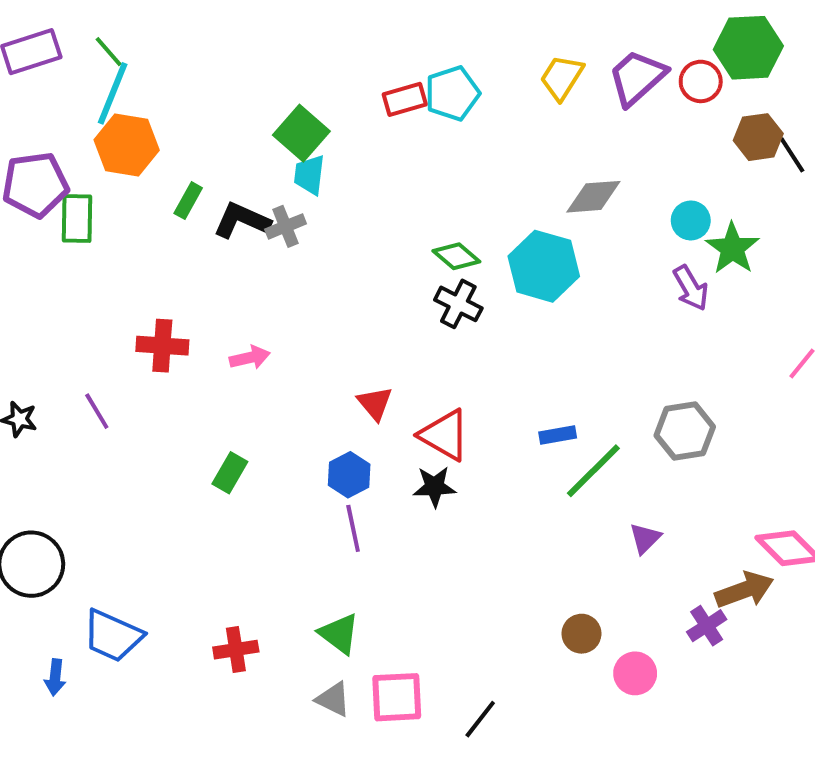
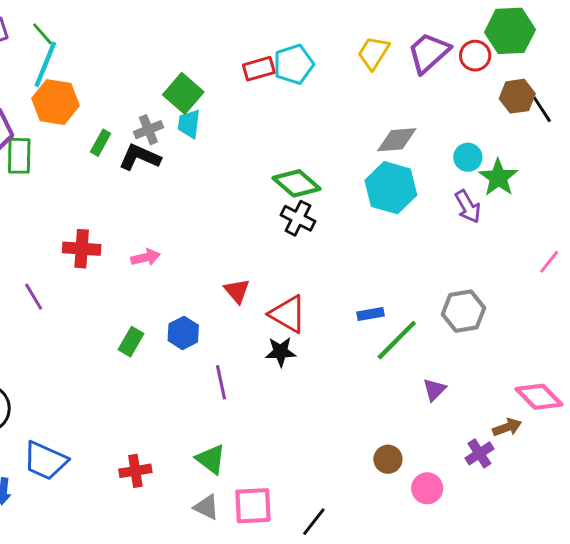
gray cross: (286, 226) -> (148, 130), moved
green diamond: (456, 256) -> (297, 183), size x1.4
cyan hexagon: (544, 266) -> (391, 188), moved
blue hexagon: (349, 475) -> (183, 333), moved
brown arrow: (744, 590) -> (507, 427), size x0.7

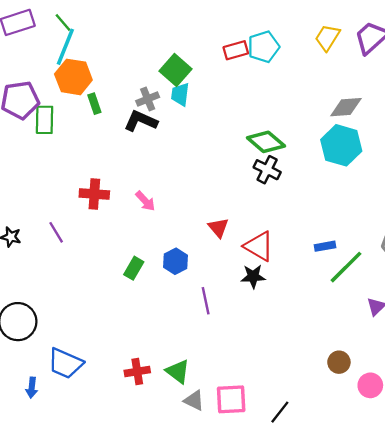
green rectangle: (101, 143) -> (94, 104), moved, turned -48
pink arrow: (146, 257) -> (145, 201), turned 60
green triangle: (211, 459) -> (178, 371), moved

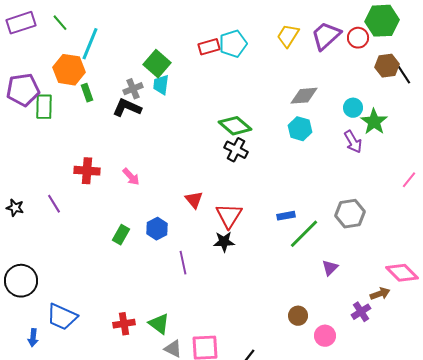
cyan line: (65, 47) -> (90, 44), moved
cyan hexagon: (341, 145) -> (300, 129), size x0.7
red triangle: (259, 246) -> (229, 216), turned 32

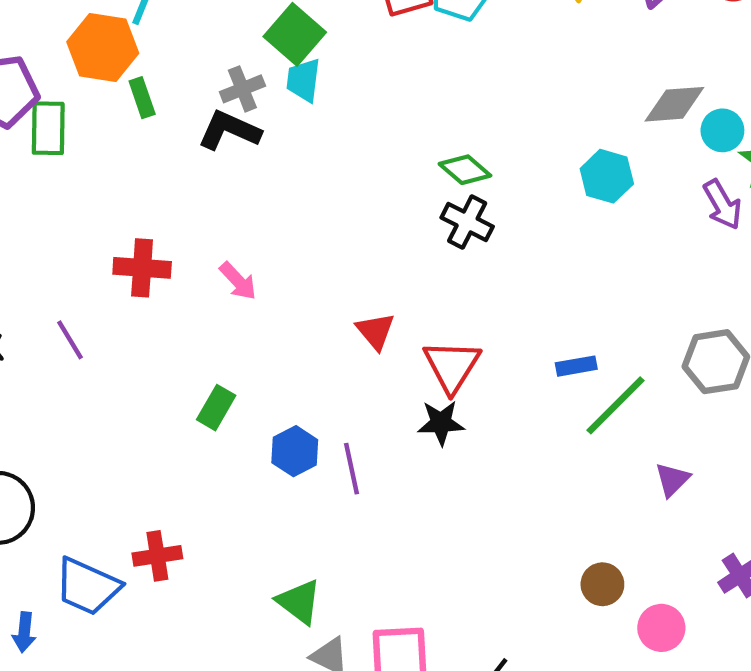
gray diamond: (304, 96) -> (674, 104), moved
green diamond: (235, 126) -> (465, 170), size x0.7
blue hexagon: (157, 229) -> (295, 451), moved
red cross: (124, 324) -> (157, 556), moved

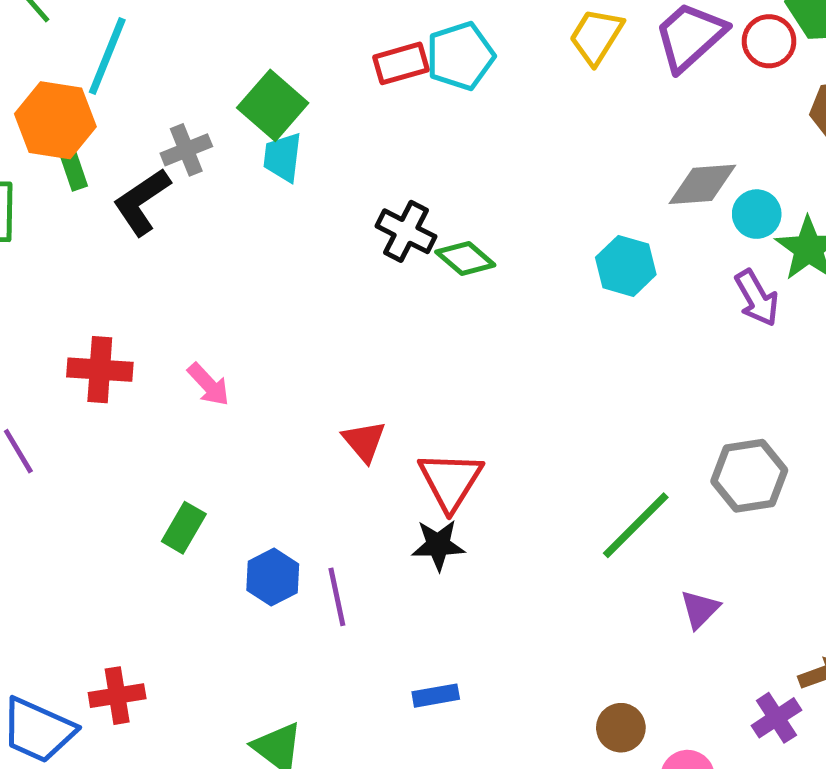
gray cross: (242, 89) -> (186, 150), moved
green rectangle: (142, 98) -> (73, 167), moved
black L-shape: (229, 130) -> (142, 202), moved, turned -58
black cross: (467, 222) -> (406, 231), moved
blue rectangle: (576, 366) -> (436, 696), moved

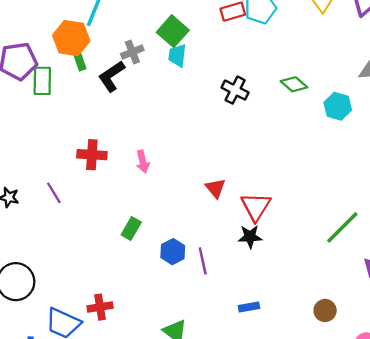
green diamond: (465, 259) -> (294, 84), moved
pink arrow: (208, 384) -> (143, 162), turned 30
brown circle: (621, 728) -> (325, 310), moved

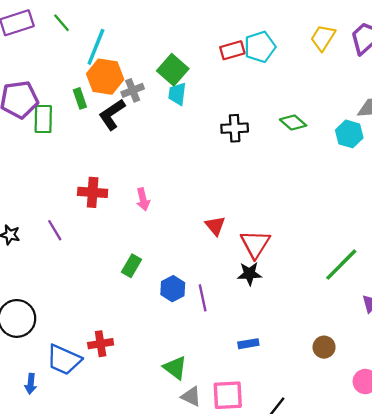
orange hexagon: (71, 38) -> (105, 77), moved
black cross: (235, 90) -> (235, 128), turned -30
cyan hexagon: (338, 106) -> (349, 134), moved

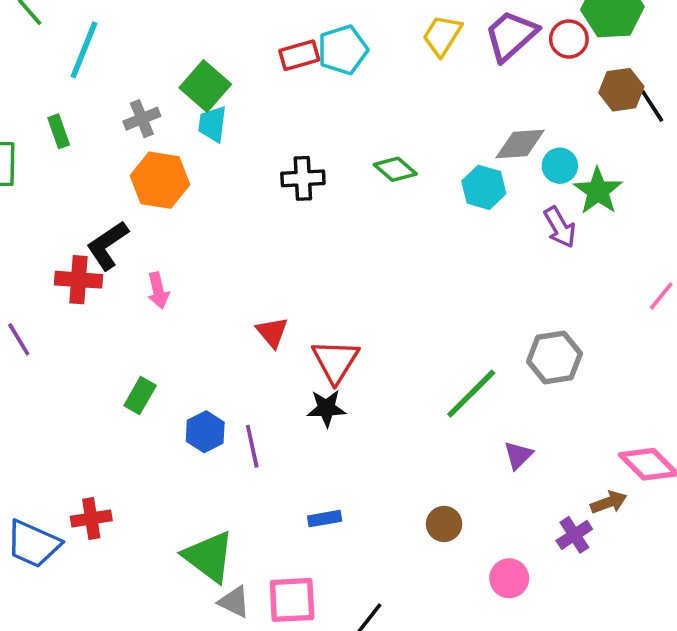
orange hexagon: (105, 77) -> (160, 180), moved
black L-shape: (112, 114) -> (107, 245), moved
green triangle: (175, 368) -> (209, 557), size x1.4

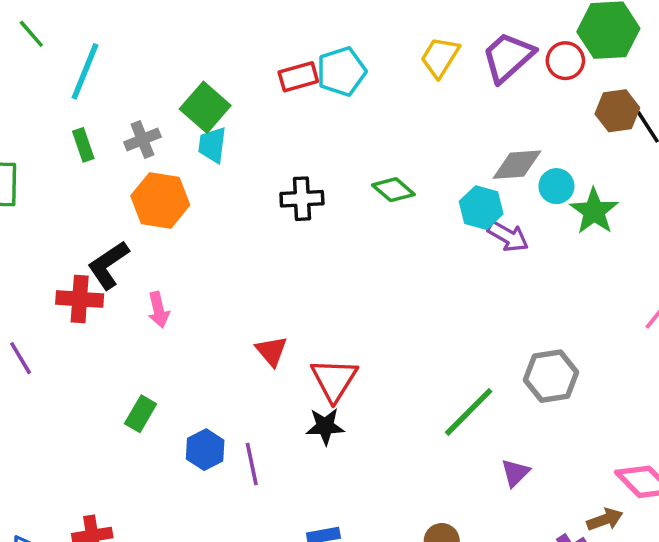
green rectangle: (59, 131) -> (83, 145), moved
purple arrow: (560, 227) -> (508, 236), moved, turned -30

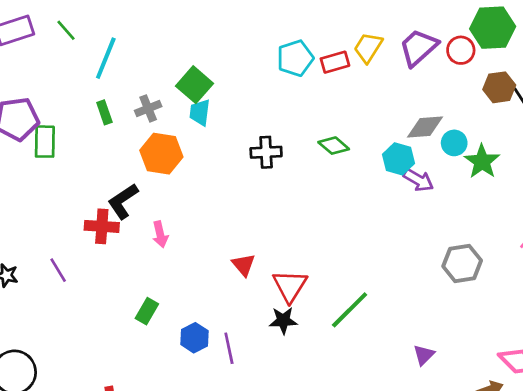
red rectangle: (298, 77) -> (335, 62), moved
gray hexagon: (551, 376) -> (462, 263), moved
green line: (469, 412) -> (350, 310), moved

